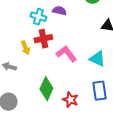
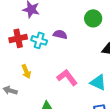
red cross: (43, 39) -> (18, 38), moved

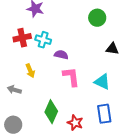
purple semicircle: (60, 34) -> (61, 55), moved
pink L-shape: (67, 77) -> (71, 77), turned 30

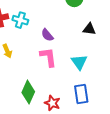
purple semicircle: (61, 55) -> (47, 35), moved, turned -144
cyan triangle: (102, 82) -> (79, 62), turned 30

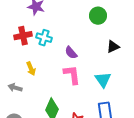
black triangle: (89, 29) -> (113, 47), turned -32

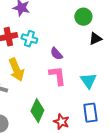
black triangle: (113, 47) -> (95, 39), moved
yellow arrow: (31, 69) -> (16, 70), size x1.6

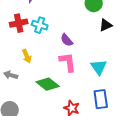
yellow arrow: (16, 70) -> (27, 56), size x0.6
green diamond: (37, 111) -> (48, 84), moved, turned -75

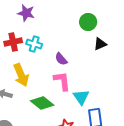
yellow arrow: (27, 56) -> (21, 75), size x1.6
cyan triangle: (99, 67) -> (81, 97), moved

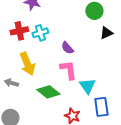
cyan cross: (34, 44) -> (40, 33), turned -35

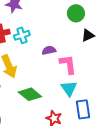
purple semicircle: (67, 48) -> (49, 50), turned 120
pink L-shape: (68, 70) -> (68, 64), moved

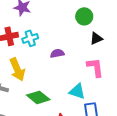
pink L-shape: (68, 64) -> (95, 67), moved
cyan triangle: (69, 88) -> (77, 91), turned -36

